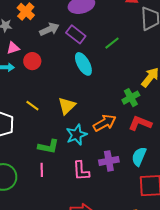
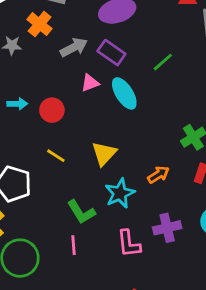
pink triangle: (13, 48) -> (90, 83), moved
red circle: (32, 61) -> (52, 110), moved
orange arrow: (105, 123) -> (158, 175), size x0.7
green L-shape: (48, 147) -> (81, 212), turned 50

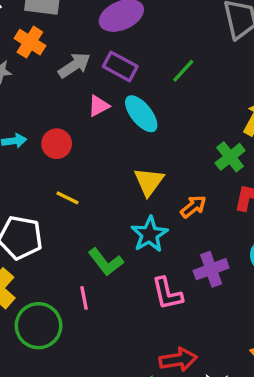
yellow triangle: (104, 154) -> (149, 182), moved
pink line: (74, 245) -> (84, 298), moved

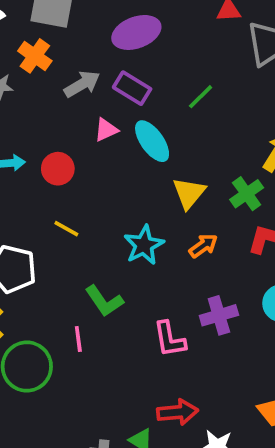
yellow triangle: (149, 182) -> (189, 193), moved
cyan star: (149, 234) -> (144, 245), moved

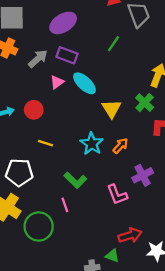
green line: (201, 97) -> (113, 44), moved
orange arrow: (203, 246) -> (121, 146), moved

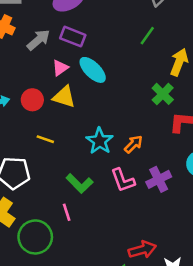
green line: (113, 44) -> (147, 36), moved
yellow triangle: (111, 109) -> (64, 97), moved, turned -42
pink L-shape: (117, 195) -> (123, 180), moved

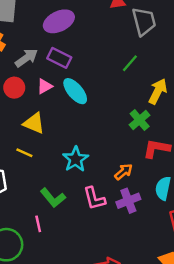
yellow triangle: (64, 97) -> (34, 123), moved
red circle: (32, 100) -> (14, 88), moved
orange arrow: (133, 144) -> (123, 172), moved

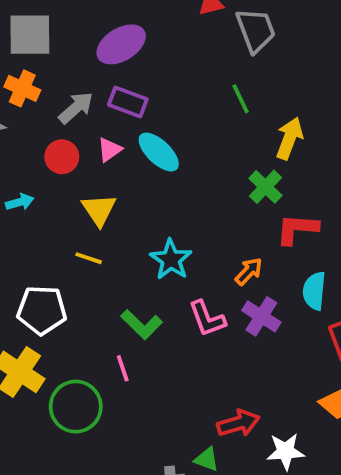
green line: (130, 63) -> (241, 99), turned -60
yellow triangle: (34, 123) -> (99, 210), turned 40
purple cross: (128, 201) -> (261, 316), turned -30

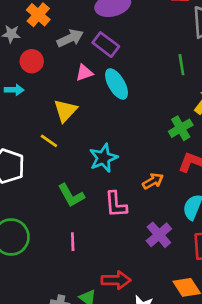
red circle: (62, 157) -> (32, 61), moved
purple cross: (261, 316) -> (159, 235), moved
pink line: (123, 368) -> (73, 242), moved

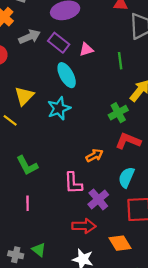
pink triangle: (84, 73) -> (86, 50), moved
cyan star: (103, 158) -> (59, 108), moved
pink L-shape: (116, 204) -> (73, 183), moved
red arrow: (116, 280) -> (84, 226), moved

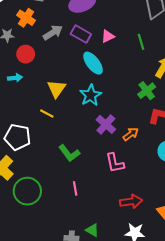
purple cross: (98, 199) -> (106, 124), moved

